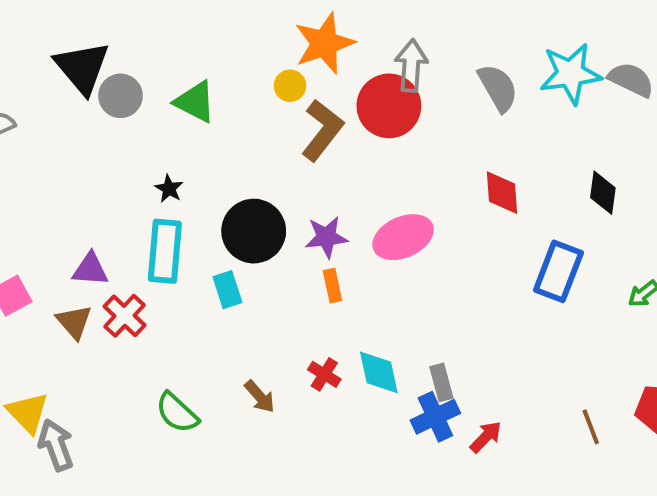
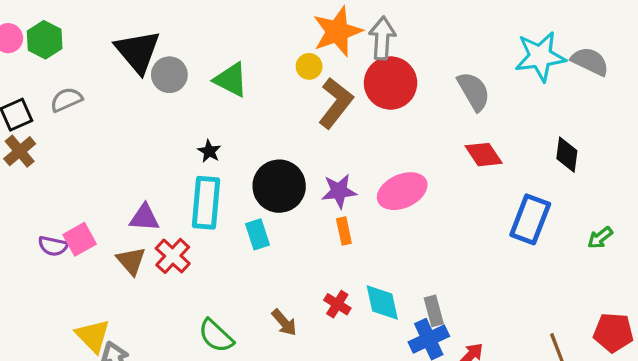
gray arrow: (411, 66) -> (382, 38), moved
gray semicircle: (498, 88) -> (474, 91), moved
red diamond: (502, 193) -> (484, 155), turned -30

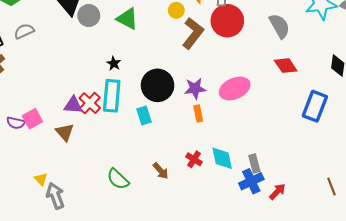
red cross: (173, 256) -> (90, 103), moved
yellow triangle: (93, 336) -> (41, 179), size x0.6

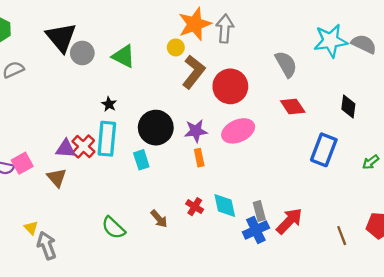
red circle: (227, 21) -> (230, 86), moved
red arrow: (277, 192) -> (289, 221), moved, size x1.5

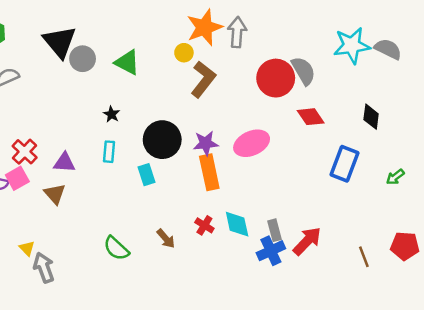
red circle: (230, 86) -> (276, 78), moved
cyan rectangle: (107, 139) -> (109, 152), size x0.6
red cross: (83, 146) -> (25, 152), moved
orange rectangle: (199, 158) -> (209, 172), size x1.8

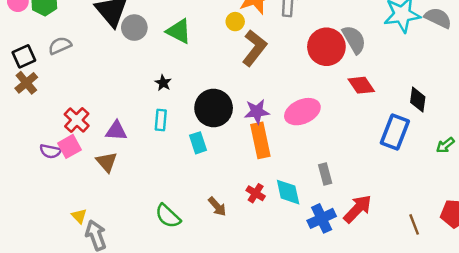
black diamond: (371, 117) -> (418, 100), moved
gray rectangle: (274, 230) -> (325, 174), moved

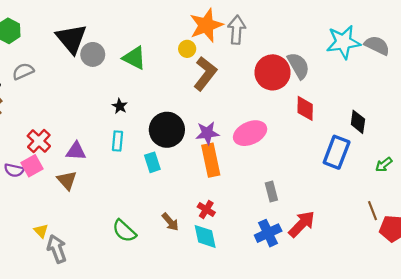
red diamond: (361, 85) -> (305, 108), turned 35
cyan diamond: (288, 192) -> (205, 236), moved
brown line: (414, 224) -> (373, 211), moved

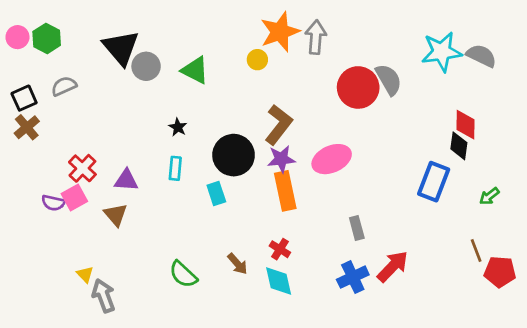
brown L-shape: (205, 74) -> (279, 125), moved
red diamond: (305, 108) -> (465, 125), moved

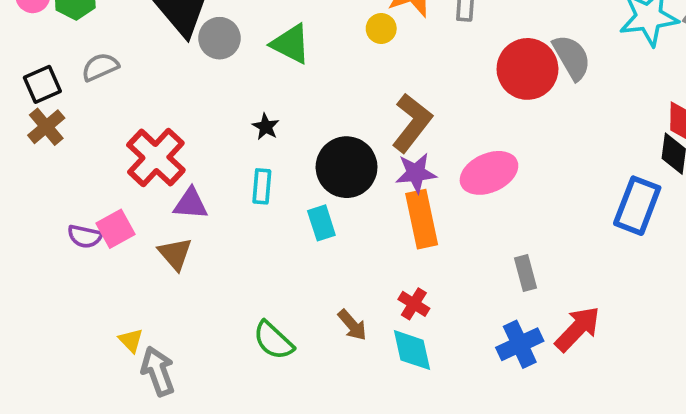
red cross: (82, 168) -> (156, 158), moved, size x1.4

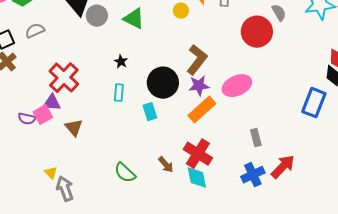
gray semicircle: (572, 57) -> (279, 13), moved, size x0.7
purple triangle: (191, 204) -> (52, 103), moved
orange rectangle: (422, 219) -> (202, 110), turned 60
red cross: (414, 304) -> (198, 154), size x1.8

